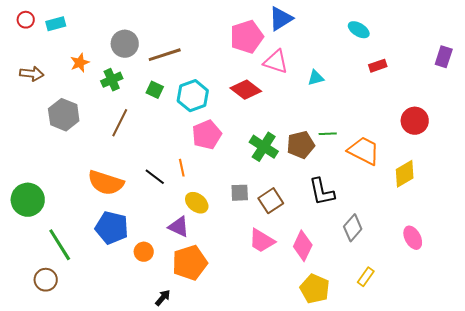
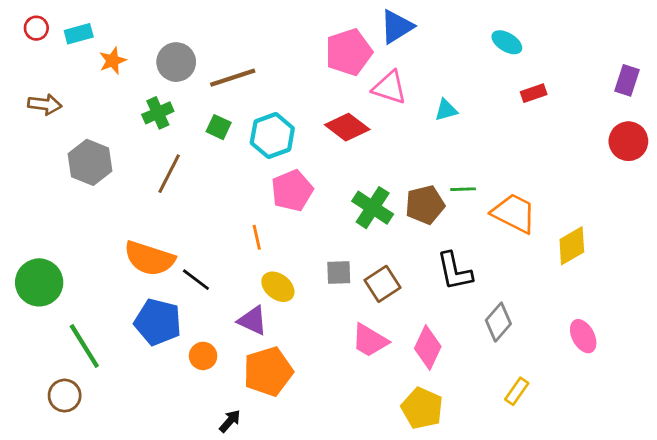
orange star: (80, 63) -> (113, 61), moved
red circle: (415, 121) -> (628, 141), moved
black line: (155, 177) -> (196, 280), moved
yellow pentagon: (315, 289) -> (422, 408), moved

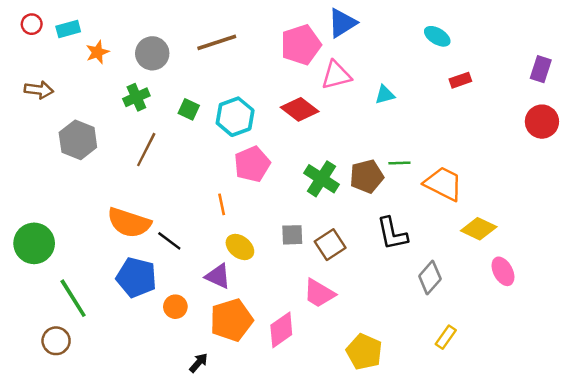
brown line: (233, 78) -> (217, 42), moved
pink triangle: (390, 87) -> (336, 75), turned -32
yellow diamond: (572, 246) -> (479, 229), moved, turned 56
pink ellipse: (583, 336) -> (503, 271), moved
pink diamond: (428, 347) -> (281, 330), moved, turned 30

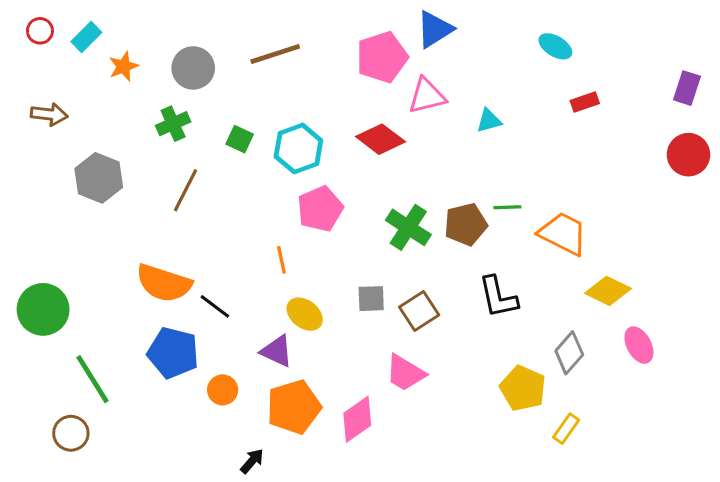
cyan rectangle: (68, 29) -> (86, 37), turned -30
gray diamond: (430, 277) -> (569, 353), moved
yellow pentagon: (364, 352) -> (523, 388), moved

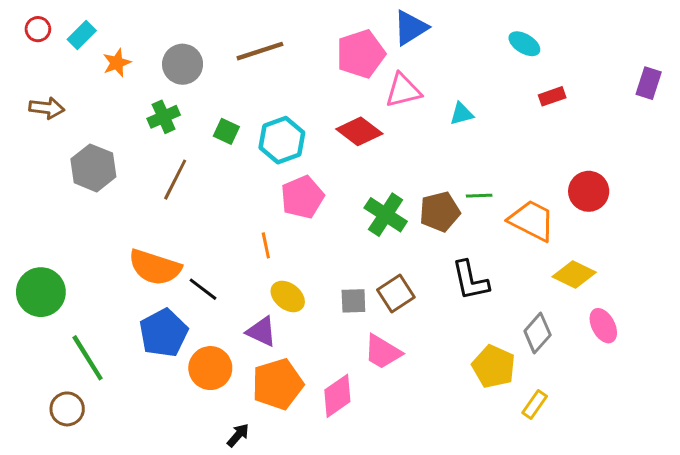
red circle: (688, 155) -> (589, 191), moved
gray square: (371, 299) -> (353, 301), moved
blue pentagon: (173, 353) -> (164, 333), turned 30
orange circle: (223, 390) -> (210, 368), size x1.5

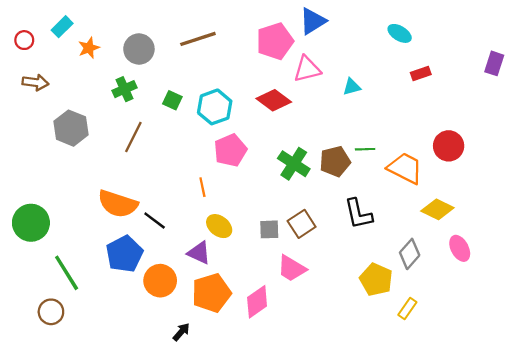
red circle: (38, 29) -> (24, 40), moved

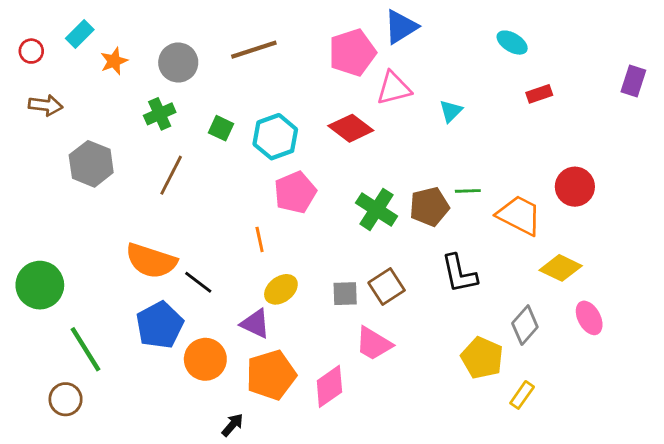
cyan triangle: (352, 87) -> (451, 111), turned -30
yellow ellipse: (219, 226) -> (281, 289), turned -75

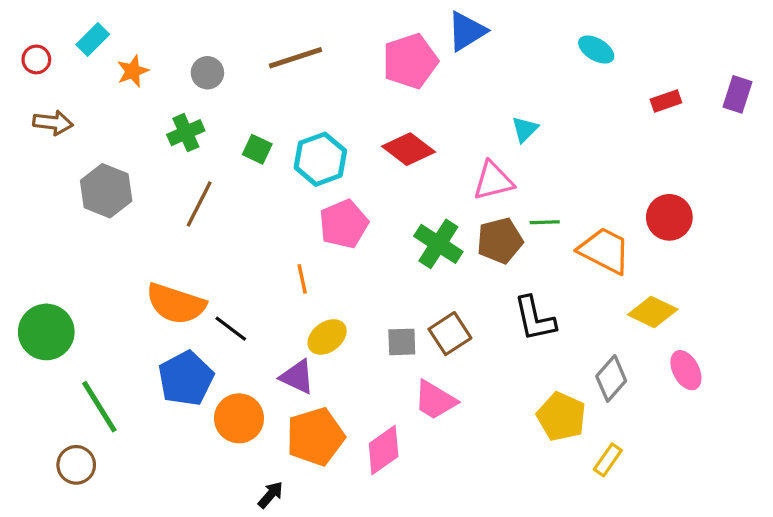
gray circle: (178, 62) -> (207, 73), size x0.7
pink triangle: (394, 88) -> (493, 181), moved
red rectangle: (539, 94) -> (666, 101), moved

